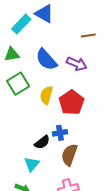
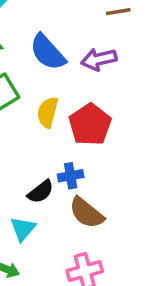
purple arrow: (77, 64) -> (99, 59), turned 144
brown semicircle: (69, 155) -> (86, 213), turned -70

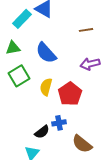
purple arrow: (99, 59) -> (90, 64), moved
brown semicircle: (86, 213) -> (82, 144), moved

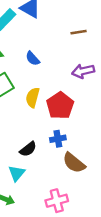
blue semicircle: (46, 53) -> (33, 58), size x0.6
blue cross: (59, 123) -> (58, 139), moved

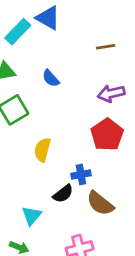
yellow semicircle: (33, 97) -> (42, 150), moved
red pentagon: (60, 106) -> (107, 135), moved
black semicircle: (28, 149) -> (63, 194), moved

